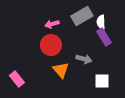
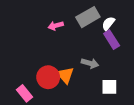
white semicircle: (101, 22) -> (108, 23), turned 40
red circle: (51, 45) -> (48, 77), moved
pink rectangle: (17, 79) -> (24, 93), moved

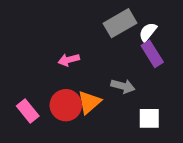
pink arrow: (56, 26) -> (69, 60), moved
orange triangle: (65, 75) -> (89, 102), turned 30
pink rectangle: (24, 93) -> (28, 111), moved

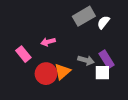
purple rectangle: (152, 54) -> (106, 59), moved
pink rectangle: (28, 111) -> (23, 54), moved
white square: (149, 118) -> (102, 73), moved

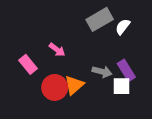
pink arrow: (48, 42) -> (57, 50), turned -128

